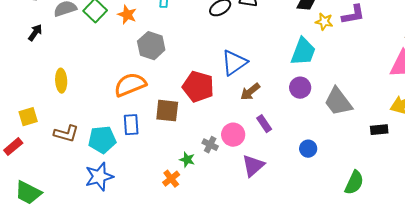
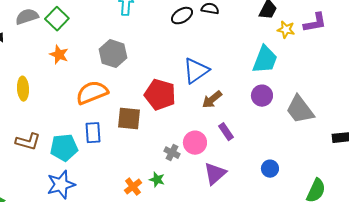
orange star: (127, 15) -> (59, 55), moved
blue circle: (308, 149) -> (270, 169), moved
green star: (187, 160) -> (157, 180), moved

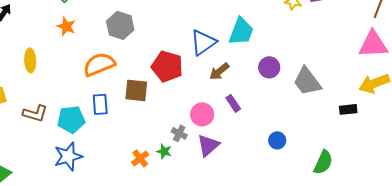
cyan trapezoid: (265, 60) -> (241, 31), moved
gray cross: (172, 153) -> (179, 133), moved
purple triangle: (215, 174) -> (208, 145), moved

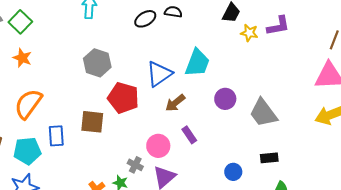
gray hexagon: (120, 25) -> (97, 63), moved
orange semicircle: (99, 64) -> (28, 104), moved, turned -32
black rectangle: (348, 109) -> (269, 158), moved

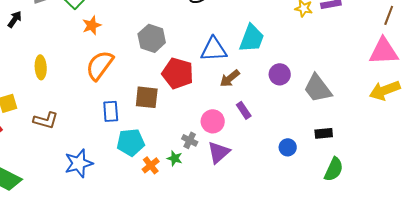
orange star: (22, 58) -> (92, 25), moved, turned 30
blue triangle: (159, 74) -> (214, 49), turned 32
orange semicircle: (28, 104) -> (100, 65), moved
cyan pentagon: (27, 151) -> (131, 142), moved

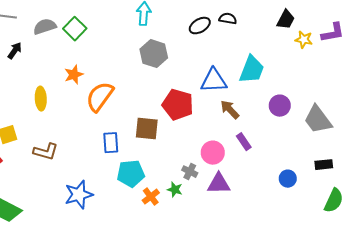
orange star: (92, 25) -> (74, 75), moved
gray hexagon: (152, 38) -> (154, 54), moved
brown arrow: (230, 78) -> (230, 110), turned 85
purple triangle: (219, 152) -> (219, 184), turned 40

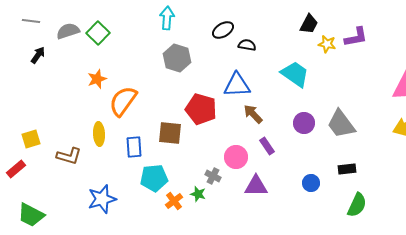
black semicircle: (228, 19) -> (247, 45), moved
cyan trapezoid: (252, 70) -> (295, 74), moved, turned -76
yellow ellipse: (41, 99) -> (99, 134), moved
purple circle: (280, 106) -> (304, 123), moved
purple triangle: (219, 184) -> (256, 186), moved

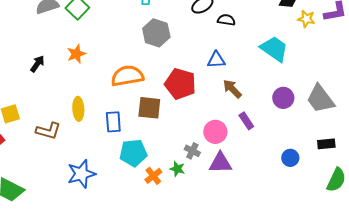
black arrow: (38, 55) -> (37, 64), moved
blue triangle: (237, 85) -> (216, 60), size x0.7
orange semicircle: (123, 101) -> (127, 76), moved, turned 44
purple triangle: (256, 186) -> (220, 163), moved

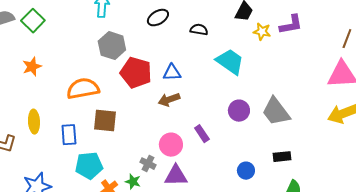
black semicircle: (226, 20) -> (199, 30), moved
red pentagon: (180, 84) -> (136, 73), moved
brown arrow: (232, 89) -> (169, 100), moved, turned -65

